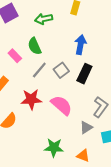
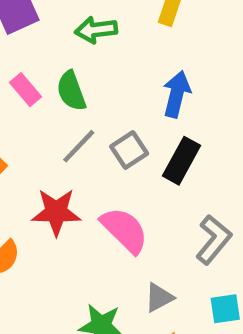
pink rectangle: (15, 56) -> (25, 90), moved
gray triangle: (86, 127) -> (159, 298), moved

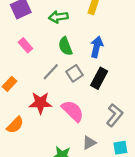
green semicircle: (71, 91) -> (65, 46), moved

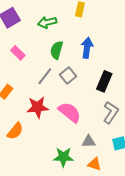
green semicircle: (65, 46) -> (57, 50), turned 42
black rectangle: (99, 78) -> (104, 81), moved
gray triangle: (89, 143) -> (89, 141), turned 32

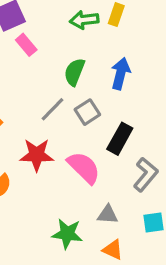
green arrow: (47, 22) -> (84, 20), moved
pink rectangle: (18, 53) -> (26, 45), moved
black rectangle: (104, 81) -> (120, 139), moved

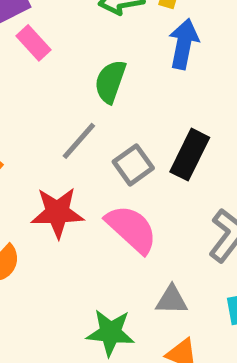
blue arrow: (121, 74) -> (184, 44), moved
gray square: (87, 112) -> (133, 165), moved
black rectangle: (120, 139) -> (190, 155), moved

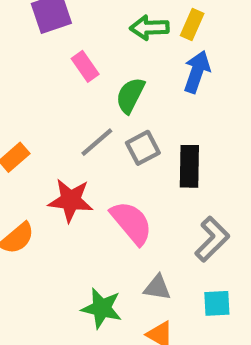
pink rectangle: (33, 43) -> (85, 66), moved
black rectangle: (190, 155) -> (189, 166), turned -33
gray square: (133, 165) -> (143, 148), moved

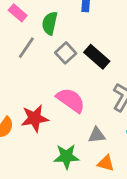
gray line: (97, 142) -> (26, 48), moved
black rectangle: (189, 166) -> (97, 57), turned -35
red star: (71, 200) -> (35, 118), moved

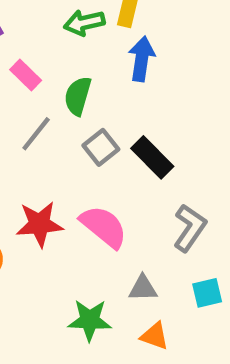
red star: (35, 118) -> (40, 224), moved

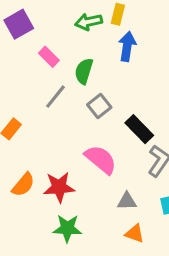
black rectangle: (152, 157) -> (139, 129), moved
red star: (40, 224) -> (59, 187), moved
green star: (90, 320) -> (67, 228), moved

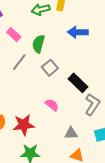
blue arrow: (127, 46) -> (78, 32), moved, turned -96
pink semicircle: (101, 160) -> (52, 105), size x0.6

